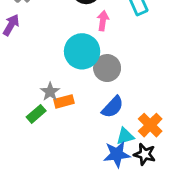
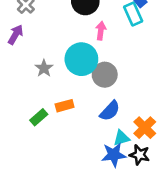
gray star: (50, 92) -> (44, 68), moved

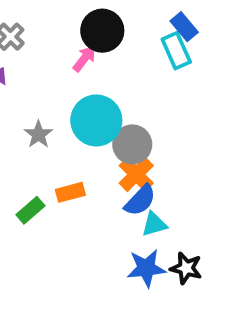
pink arrow: (101, 31) -> (84, 59), moved, turned 30
orange cross: (145, 128) -> (136, 174), moved
cyan triangle: (121, 138) -> (154, 224), moved

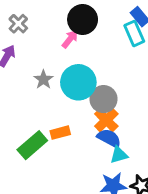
gray star: (38, 134) -> (43, 80), moved
blue semicircle: (140, 200) -> (109, 138), turned -105
green rectangle: (30, 210) -> (32, 145), size x1.5

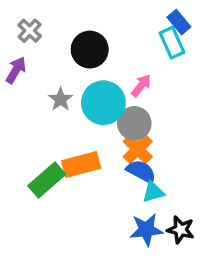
black circle: (83, 19) -> (90, 50), moved
pink arrow: (70, 39) -> (141, 86), moved
orange rectangle: (60, 133) -> (81, 164), size x1.5

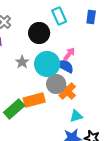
blue rectangle: (179, 22) -> (91, 17), turned 48
cyan rectangle: (172, 43) -> (59, 16), moved
gray circle: (134, 123) -> (56, 84), moved
blue semicircle: (141, 171) -> (65, 66), moved

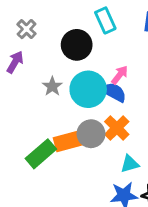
gray circle: (56, 84) -> (91, 134), moved

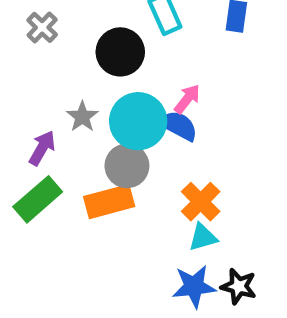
purple arrow: (15, 62) -> (42, 148), moved
orange cross: (117, 128) -> (201, 202), moved
gray circle: (91, 134) -> (127, 166), moved
green rectangle: (41, 154) -> (38, 199), moved

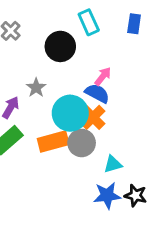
cyan circle: (138, 121) -> (70, 113), moved
gray circle: (127, 166) -> (82, 143), moved
orange cross: (201, 202) -> (93, 117), moved

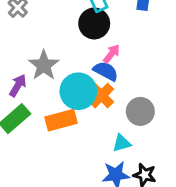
black circle: (60, 46) -> (94, 23), moved
gray star: (36, 88) -> (44, 65), size x1.5
gray circle: (82, 143) -> (140, 111), moved

